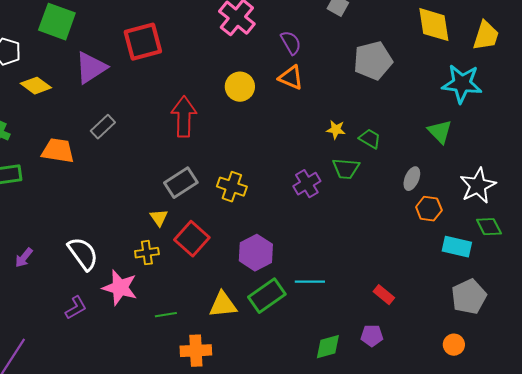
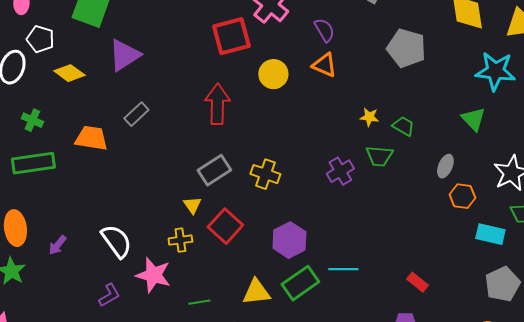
red square: (143, 42) -> (231, 36), moved
gray pentagon: (373, 61) -> (406, 48), turned 30

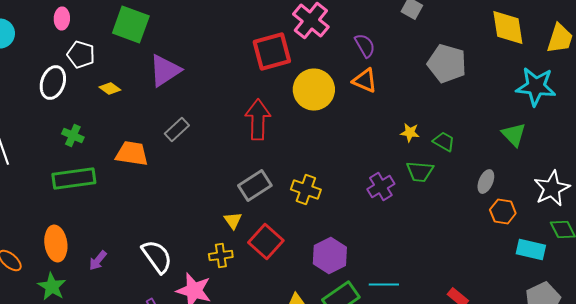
yellow diamond: (69, 73) -> (110, 88), size x0.7
yellow circle: (273, 74) -> (314, 90), size x1.4

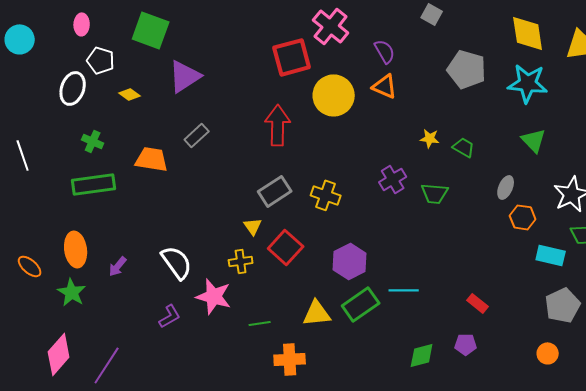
cyan star: (536, 86) -> (528, 83), moved
green trapezoid: (420, 172) -> (435, 193), moved
purple cross: (381, 186) -> (393, 179), moved

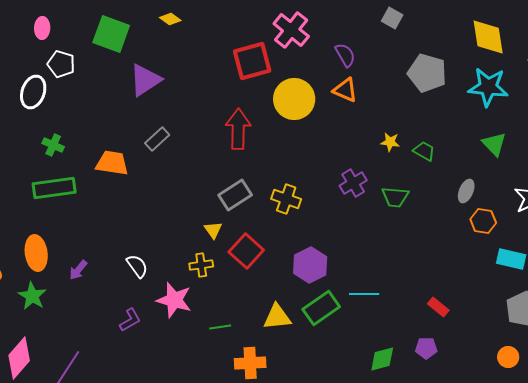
yellow diamond: (130, 94) -> (170, 19), moved
white semicircle: (177, 262) -> (137, 266), size x0.7

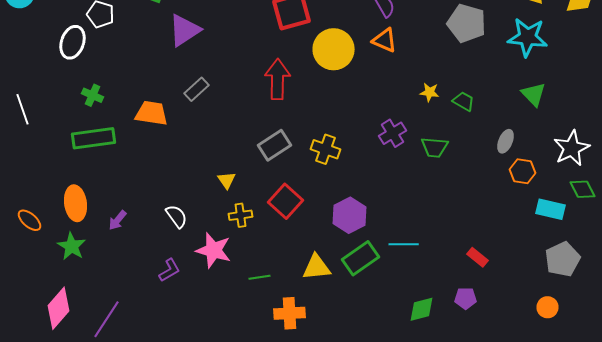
yellow triangle: (213, 230) -> (226, 180), moved

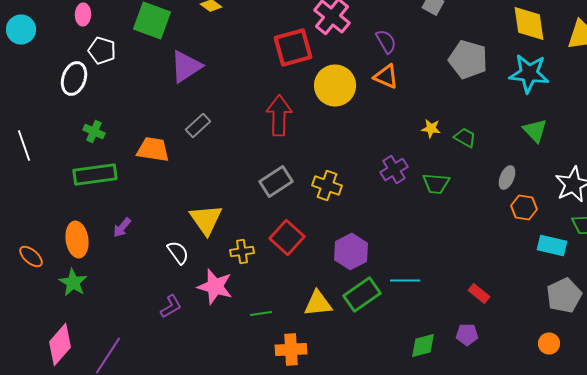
yellow triangle: (226, 180) -> (206, 220), moved, size x1.8
purple arrow: (118, 220) -> (122, 228), moved

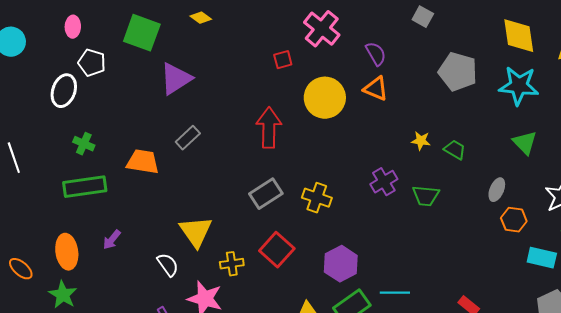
red square: (293, 48) -> (283, 60), size x0.5

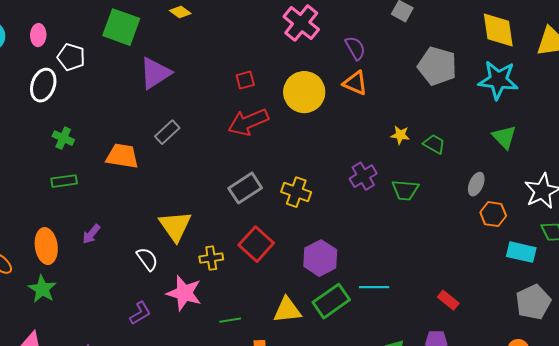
pink ellipse: (73, 27) -> (38, 35), moved
red square: (283, 60) -> (245, 80), moved
red arrow: (269, 128) -> (248, 122), turned -114
green rectangle: (85, 187) -> (64, 181), size x0.6

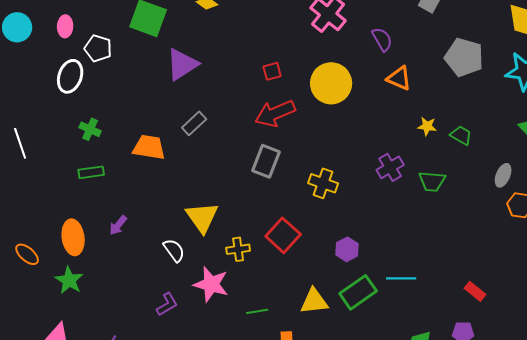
orange triangle: (355, 83) -> (399, 78), moved
gray rectangle: (245, 188) -> (266, 161), moved, turned -36
purple hexagon: (320, 258) -> (347, 249), size x0.7

